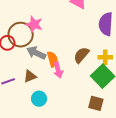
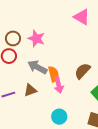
brown circle: (21, 35) -> (13, 38), moved, size x0.6
cyan circle: (39, 99) -> (59, 117), moved

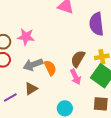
gray arrow: (37, 67) -> (33, 65), turned -36
pink arrow: (59, 85) -> (76, 77), moved

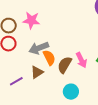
brown semicircle: (78, 59) -> (65, 65), moved
orange semicircle: (50, 68) -> (49, 58), moved

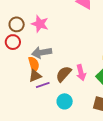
orange semicircle: (49, 58) -> (34, 64), moved
purple line: (16, 81) -> (43, 85), moved

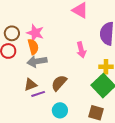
orange semicircle: (34, 64) -> (33, 47), moved
pink arrow: (81, 73) -> (81, 50), moved

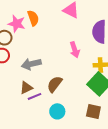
pink star: (35, 33) -> (17, 24), moved
orange semicircle: (33, 47) -> (33, 18), moved

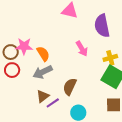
orange semicircle: (33, 18) -> (43, 54), moved
pink star: (17, 24) -> (24, 46), moved

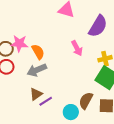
purple semicircle: (102, 26) -> (98, 26), turned -140
brown semicircle: (70, 87) -> (86, 101), moved

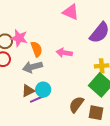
pink arrow: (77, 48) -> (64, 53), moved, turned 119
cyan circle: (71, 112) -> (43, 90), moved

